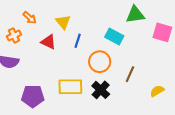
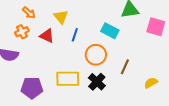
orange cross: (14, 36) -> (22, 32), moved

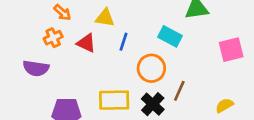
yellow triangle: (61, 17) -> (105, 18), turned -42
pink square: (156, 27) -> (231, 50), moved, turned -30
brown line: (125, 67) -> (179, 91), moved

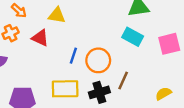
cyan rectangle: (170, 36) -> (133, 37), moved
blue line: (124, 42) -> (73, 56), moved
black cross: (153, 104) -> (99, 92), turned 30

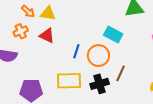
yellow triangle: (57, 15) -> (48, 13), moved
cyan rectangle: (133, 37) -> (113, 34), moved

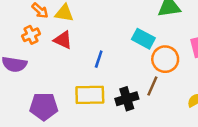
orange circle: (98, 56) -> (165, 59), moved

